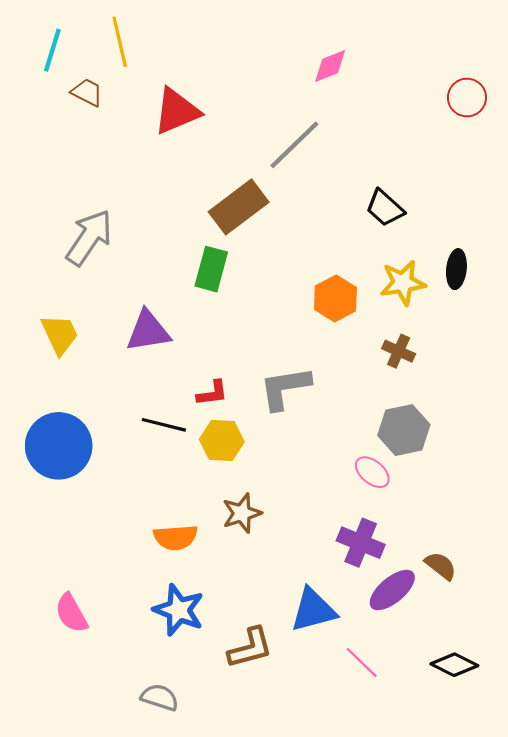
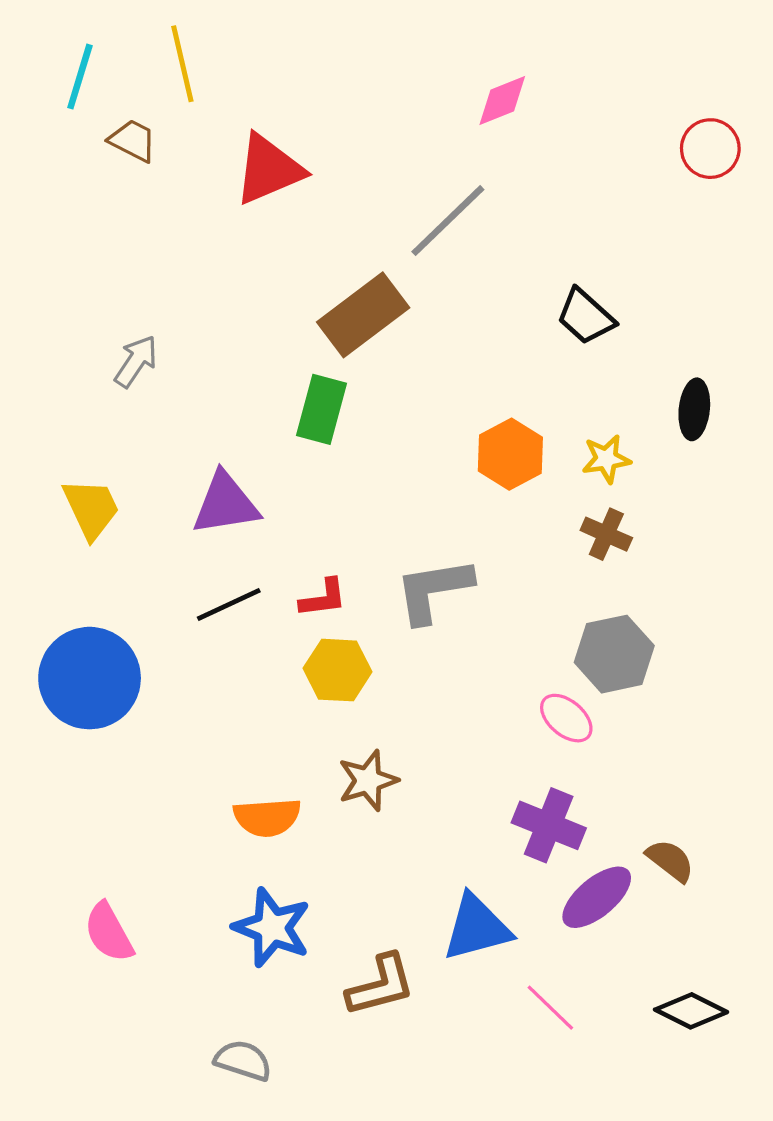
gray arrow: (89, 237) -> (136, 361), size x0.6
yellow star: (403, 283) -> (606, 459), moved, size x0.7
black line: (164, 425) -> (229, 604), moved, turned -39

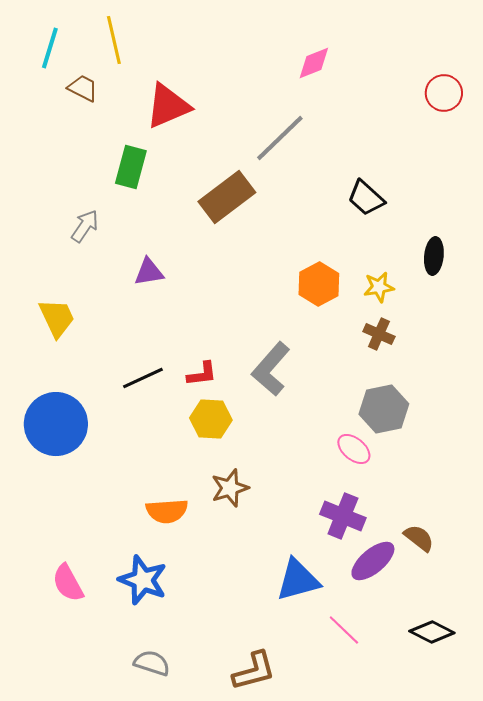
green rectangle: (322, 409) -> (131, 167), moved
purple triangle: (226, 504) -> (149, 272), moved, size x0.7
gray L-shape: (434, 590) -> (271, 369), turned -40
blue star: (272, 928) -> (143, 580), moved
brown L-shape: (381, 985) -> (254, 671), moved

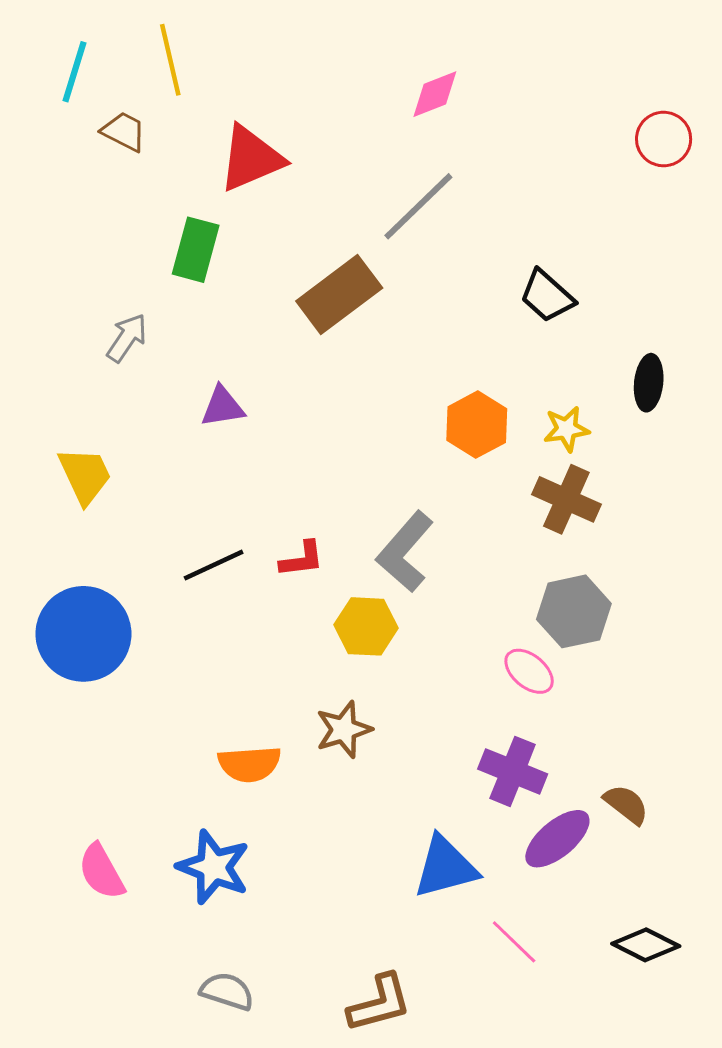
pink diamond: (314, 63) -> (435, 94), moved
brown cross: (379, 334) -> (566, 499), size x1.4
yellow hexagon: (211, 419) -> (366, 626), moved

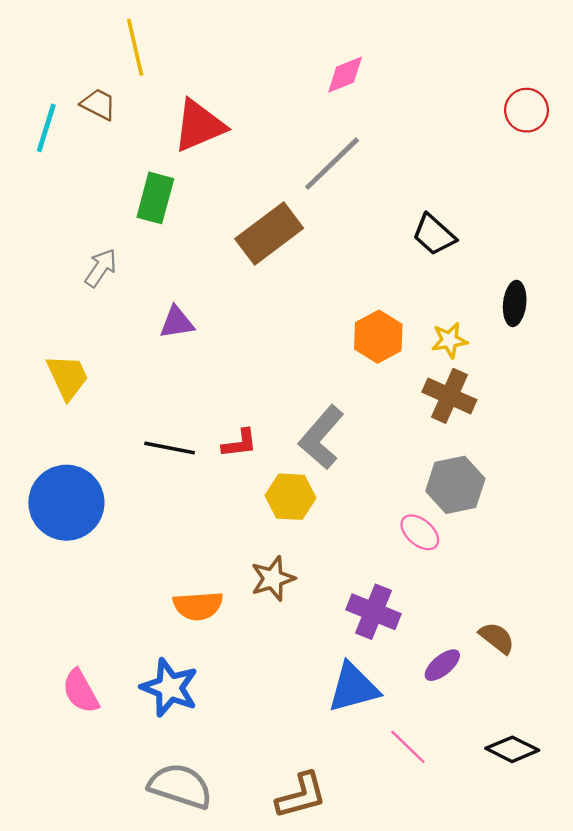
cyan line: (75, 72) -> (46, 128), moved
black line: (214, 565) -> (170, 448), turned 36
purple cross: (513, 771) -> (374, 612), moved
purple ellipse: (557, 839) -> (442, 665), size x0.7
gray semicircle: (227, 991) -> (180, 786), size x1.5

